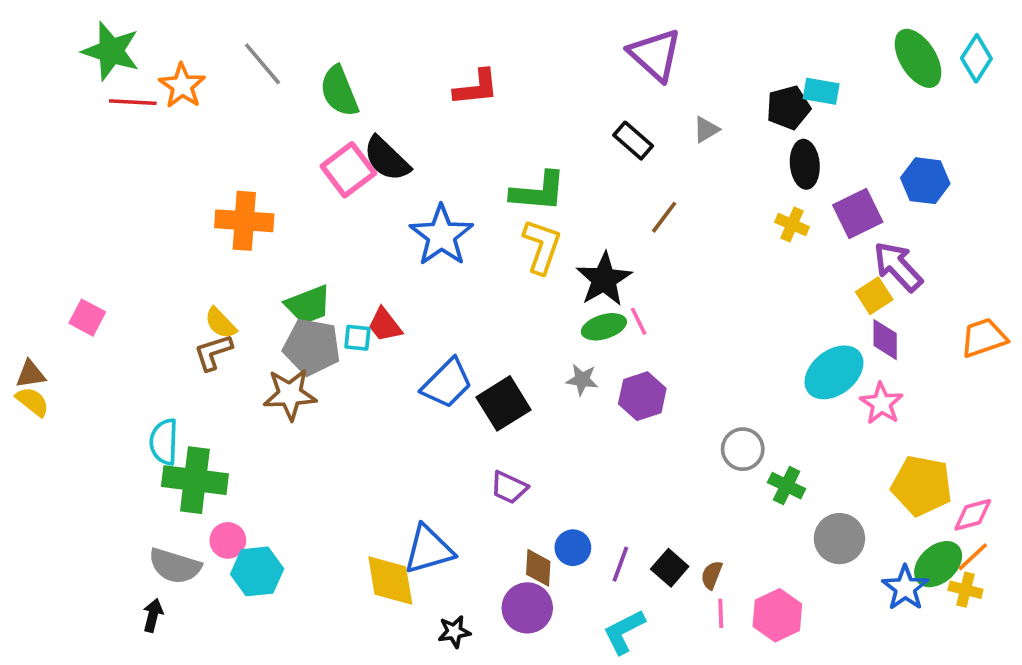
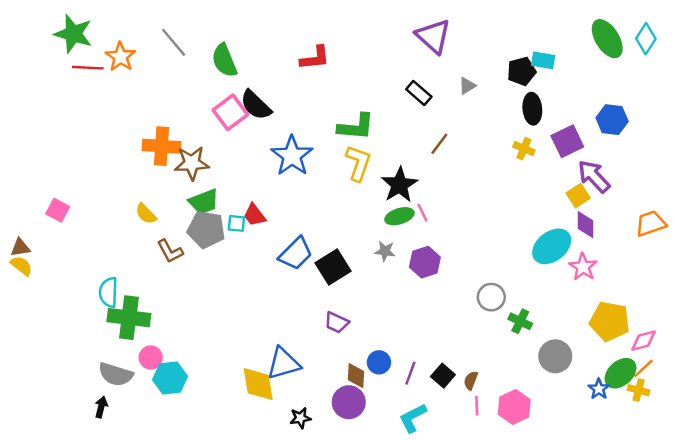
brown L-shape: (213, 352) -> (170, 251), moved, turned -100
brown star: (290, 394) -> (192, 163), moved
blue star: (905, 588) -> (599, 389), size x0.7

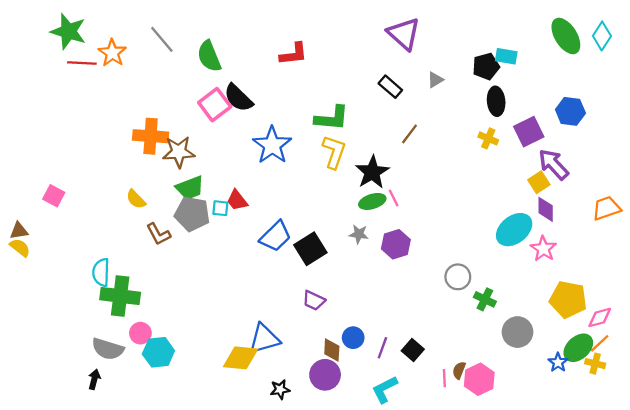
brown semicircle: (471, 380) -> (459, 370), moved
yellow diamond: (258, 384) -> (241, 358), turned -75

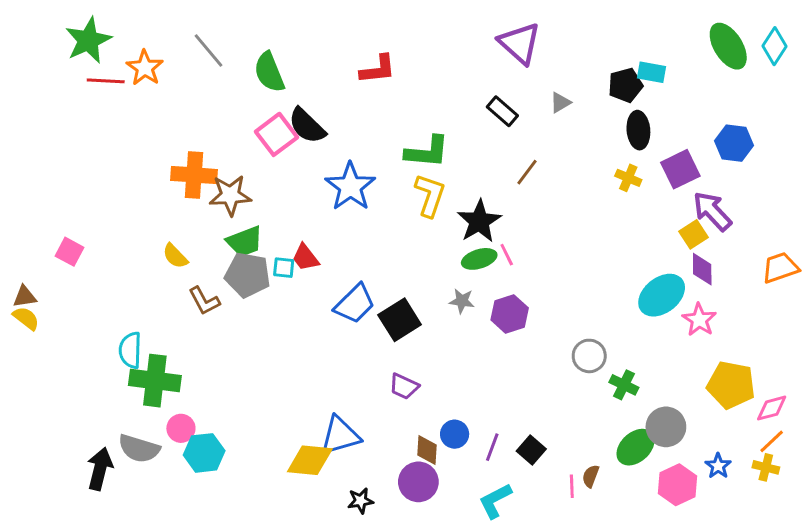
green star: (68, 31) -> (88, 40), turned 30
green ellipse: (578, 348) -> (636, 447), moved
black arrow: (94, 379) -> (100, 469), moved, size x1.6
pink hexagon: (479, 379) -> (678, 485), moved

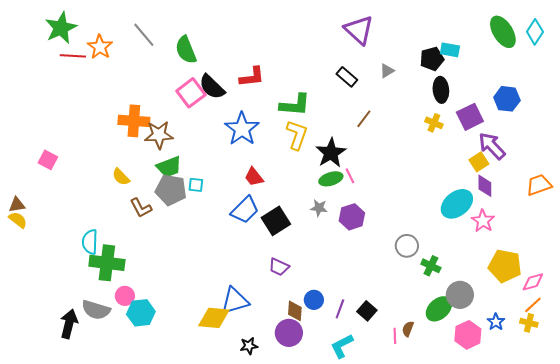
red L-shape: (378, 69) -> (252, 77), moved
pink square: (69, 252) -> (48, 160), moved
red trapezoid: (305, 257) -> (254, 177), moved

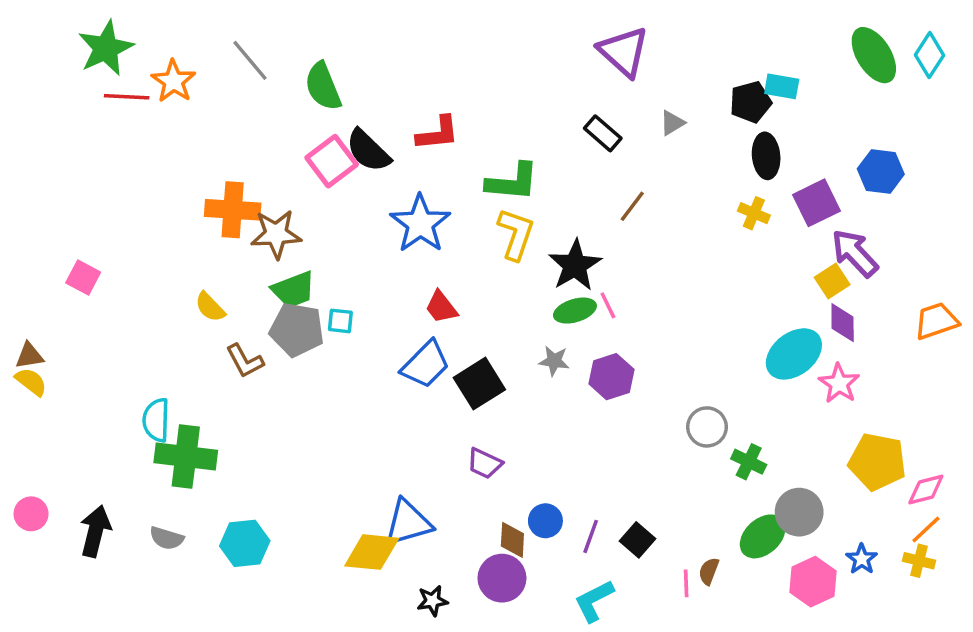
pink circle: (125, 296) -> (31, 514), moved
gray semicircle: (96, 310) -> (167, 538), size x0.7
black arrow: (69, 324) -> (95, 531), moved

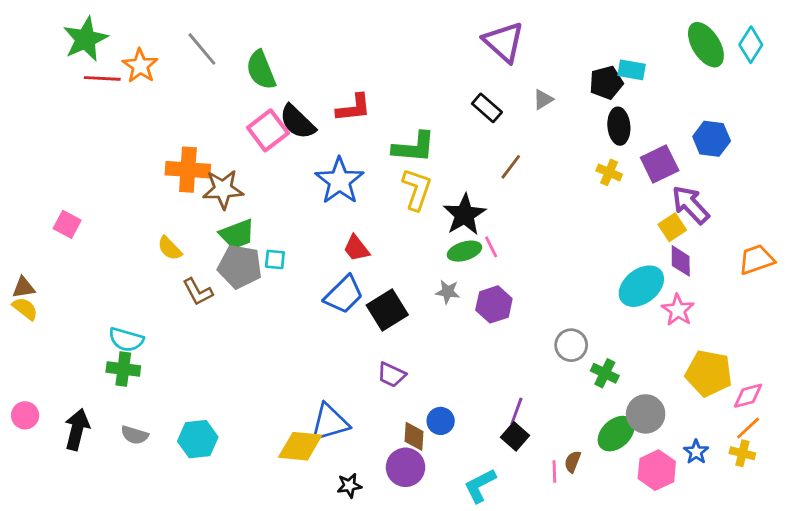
cyan semicircle: (156, 420) -> (126, 340), turned -76
green cross: (186, 456) -> (123, 369), moved, size x0.7
purple line: (591, 536) -> (516, 411), moved

